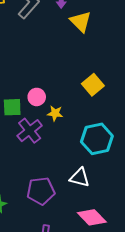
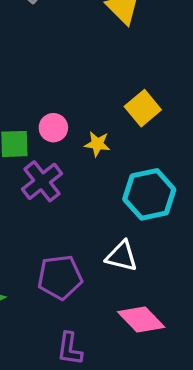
yellow star: (55, 113) -> (97, 144), moved

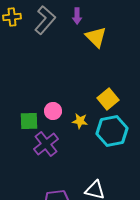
cyan hexagon: (149, 194) -> (112, 131), moved

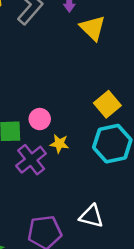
yellow star: (80, 121) -> (59, 144), moved

